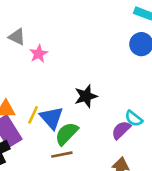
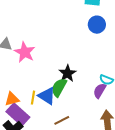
pink star: (39, 54) -> (25, 52), size x1.5
green semicircle: (67, 134) -> (59, 87), moved

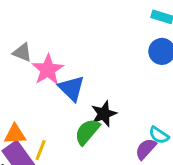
blue triangle: (47, 96) -> (72, 88), moved
yellow line: (33, 98) -> (41, 150), moved

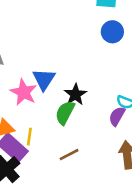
pink star: (48, 70) -> (24, 92), moved
blue triangle: (72, 88) -> (44, 79), turned 30

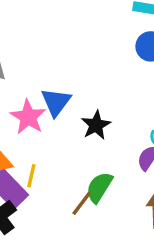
green semicircle: (65, 113) -> (99, 187), moved
brown line: (69, 155) -> (82, 203), turned -30

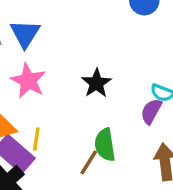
blue triangle: (56, 102) -> (25, 34), moved
green semicircle: (99, 187) -> (105, 145), turned -36

